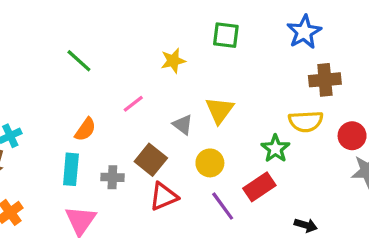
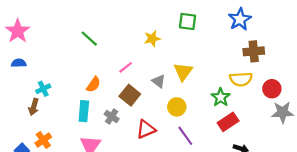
brown square: (151, 160) -> (130, 95), moved
gray cross: (112, 177) -> (112, 117), turned 32
red rectangle: (259, 187) -> (228, 122), moved

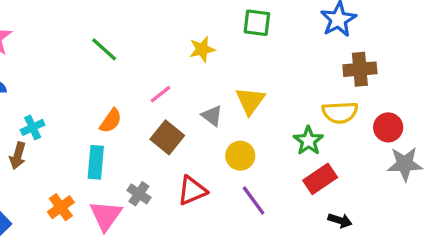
gray cross: (112, 117) -> (139, 194), moved
orange cross: (43, 140) -> (61, 207), moved

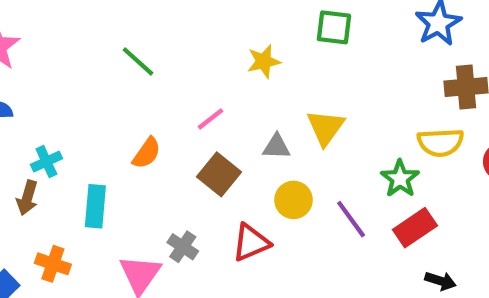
gray triangle: (212, 116) -> (276, 147), turned -35
yellow circle: (240, 156) -> (294, 200), moved
cyan rectangle: (96, 162) -> (95, 206), moved
purple line: (254, 200) -> (351, 219), moved
orange cross: (61, 207) -> (53, 264), moved, turned -35

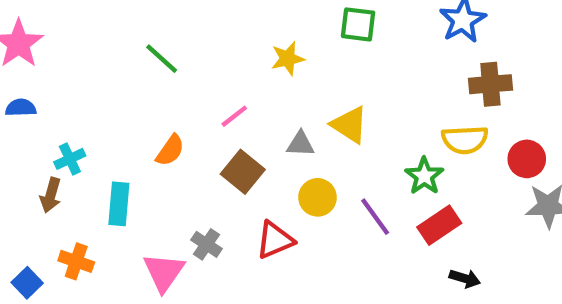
yellow triangle: (325, 127) -> (350, 125), turned -33

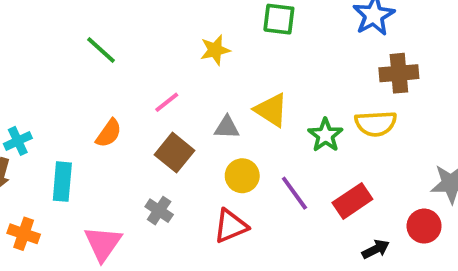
red circle: (527, 159) -> (424, 226), moved
green star: (424, 176) -> (325, 135), moved
red triangle: (275, 240) -> (231, 226), moved
gray cross: (206, 244) -> (159, 211), moved
black arrow: (465, 278) -> (376, 249), turned -44

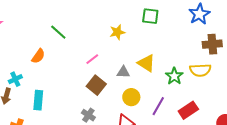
orange semicircle: (109, 133) -> (38, 56), moved
purple line: (294, 193) -> (158, 106), turned 66

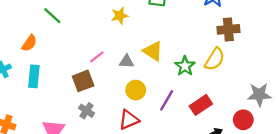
pink line: (92, 59) -> (97, 57), moved
yellow semicircle: (200, 70) -> (215, 59), turned -55
brown square: (96, 85) -> (83, 81), moved, turned 30
cyan rectangle: (38, 100) -> (34, 76), moved

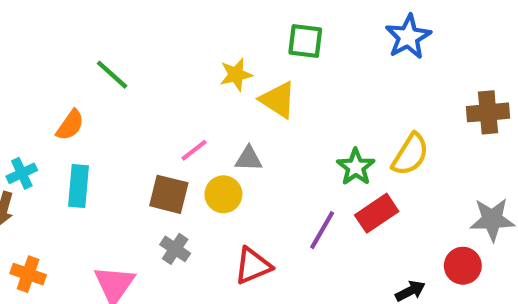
brown cross: (228, 29) -> (488, 112), moved
yellow triangle: (153, 51) -> (278, 100), moved
brown square: (83, 81) -> (169, 194), turned 35
yellow circle: (136, 90) -> (223, 194), moved
red rectangle: (201, 105) -> (377, 213), moved

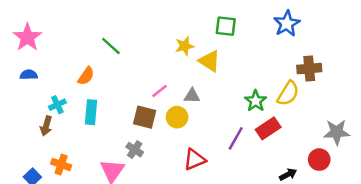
brown cross: (488, 112) -> (309, 69), moved
gray cross: (175, 249) -> (135, 150), moved

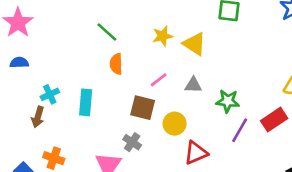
yellow star: (185, 46) -> (163, 36), moved
yellow triangle: (209, 61) -> (194, 44), moved
orange semicircle: (86, 76) -> (116, 64), moved, turned 144
green star: (256, 101) -> (228, 101), moved, turned -30
yellow circle: (177, 117) -> (175, 124), moved

